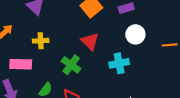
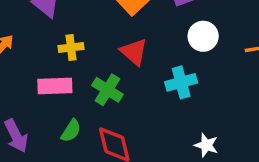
yellow cross: (41, 41) -> (71, 48), moved
pink rectangle: (21, 64) -> (55, 86), moved

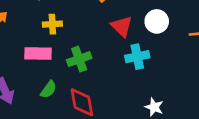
red triangle: (134, 52) -> (122, 26), moved
green cross: (107, 90) -> (79, 59), turned 35

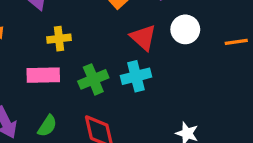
cyan cross: (137, 57) -> (136, 76), moved
green semicircle: (48, 89) -> (47, 126), moved

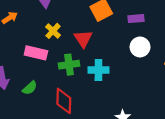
red triangle: (143, 37) -> (83, 39), moved
yellow cross: (59, 39) -> (53, 31), turned 35

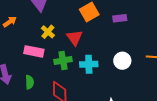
white circle: (140, 47) -> (122, 61), moved
green semicircle: (30, 88) -> (30, 82), turned -48

